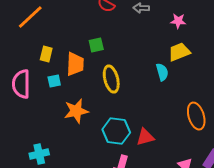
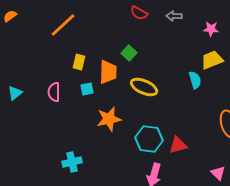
green square: (96, 45) -> (129, 53), turned -35
yellow ellipse: (111, 79) -> (144, 87), turned -52
pink semicircle: (21, 84) -> (54, 92), size x0.7

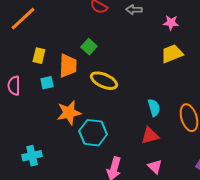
cyan semicircle: (195, 80) -> (154, 108), moved
cyan hexagon: (149, 139) -> (93, 133), moved
red triangle: (178, 145) -> (150, 136), moved
pink triangle: (218, 173) -> (155, 167), moved

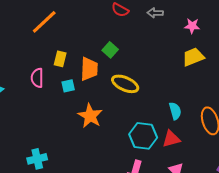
pink semicircle: (14, 86) -> (37, 78), moved
orange star: (69, 113) -> (90, 116), turned -30
cyan hexagon: (93, 133) -> (143, 136), moved
cyan cross: (32, 156) -> (37, 159), moved

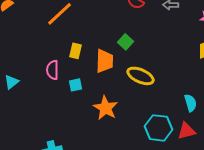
cyan square: (68, 86) -> (76, 85), moved

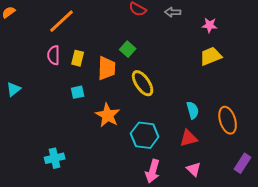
pink semicircle: (52, 70) -> (54, 55), moved
yellow ellipse: (140, 76) -> (143, 83), turned 32
cyan hexagon: (158, 128) -> (145, 135), moved

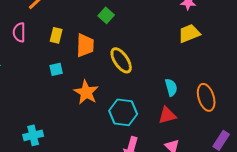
green square: (128, 49) -> (106, 15), moved
pink semicircle: (54, 55) -> (19, 32), moved

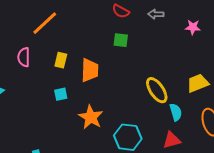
green square: (106, 15) -> (121, 40), moved, turned -35
yellow trapezoid: (189, 33) -> (198, 83), moved
yellow ellipse: (121, 60) -> (157, 90), moved

